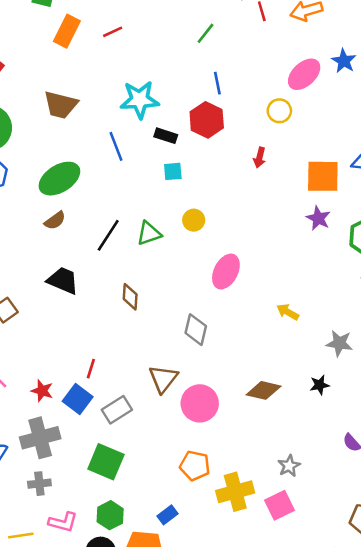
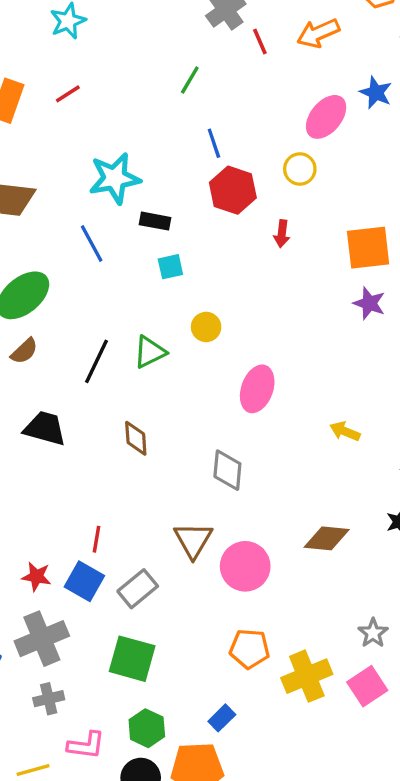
red hexagon: (207, 120) -> (233, 190), moved

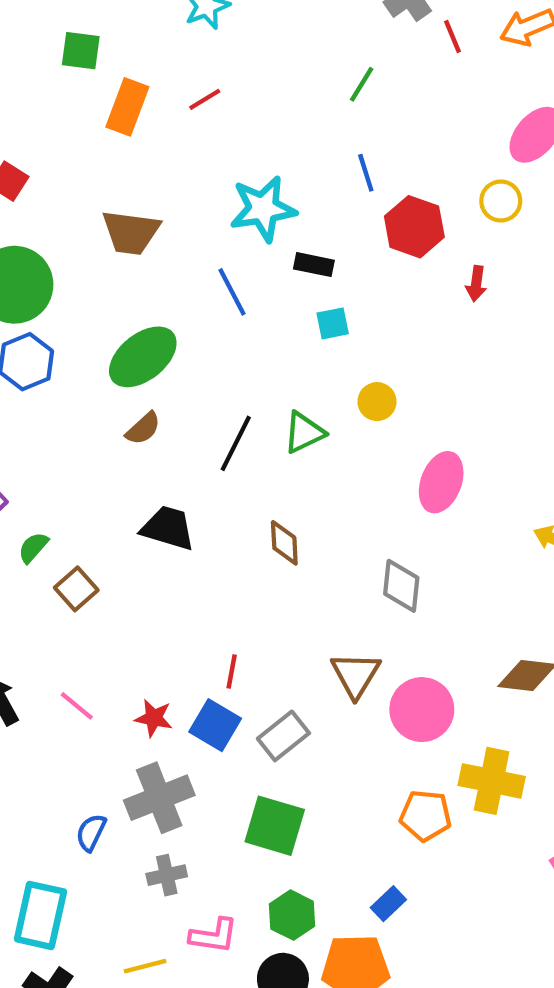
blue line: (214, 143) -> (366, 173), moved
yellow cross: (307, 676) -> (492, 781), moved, turned 33

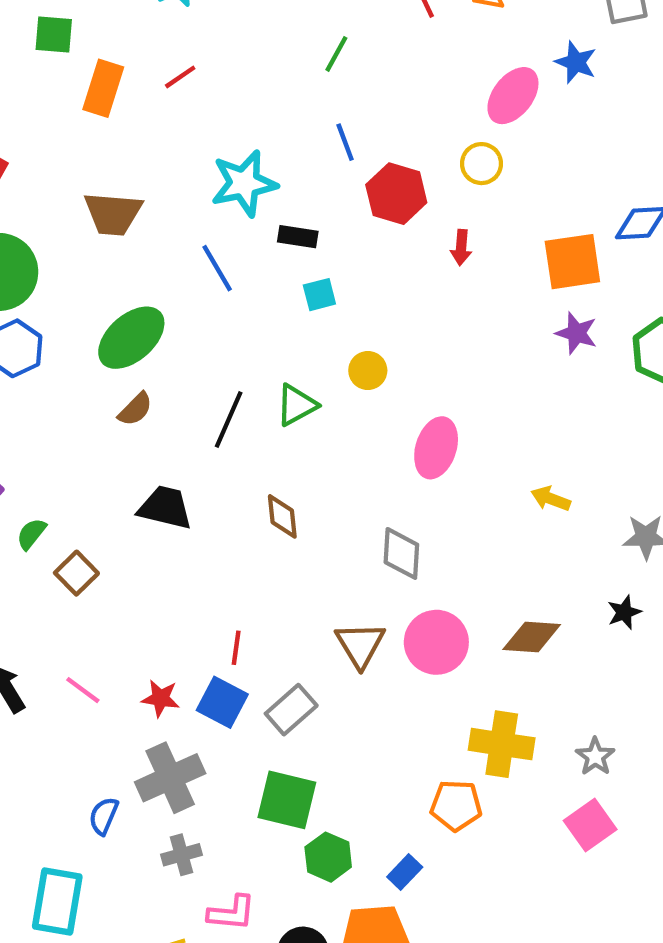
pink circle: (422, 710) -> (436, 642), moved
orange pentagon: (426, 815) -> (456, 805), moved
green hexagon: (292, 915) -> (328, 857), moved

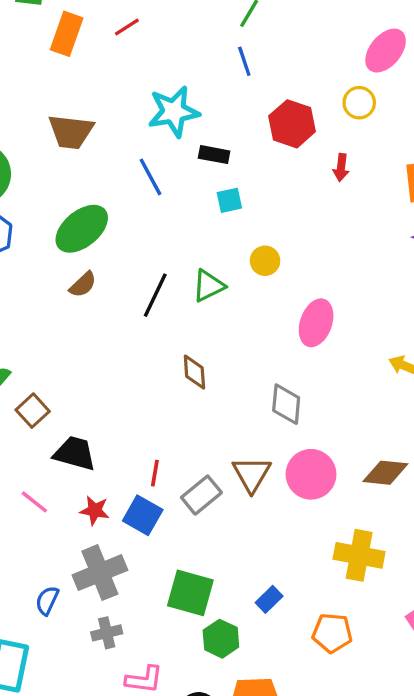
blue line: (345, 142) -> (244, 61), moved
black trapezoid: (165, 507) -> (75, 453), moved
gray rectangle: (291, 710) -> (201, 495), moved
orange pentagon: (456, 805) -> (332, 633), moved
blue rectangle: (405, 872) -> (269, 599), moved

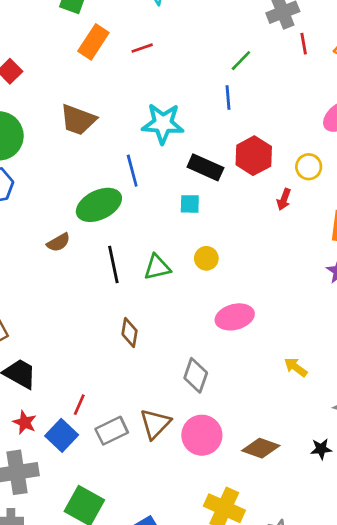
yellow circle: (359, 103) -> (309, 167), moved
black rectangle: (214, 155) -> (205, 167), moved, size x1.4
green ellipse: (82, 229) -> (99, 205), moved
black line: (155, 295) -> (113, 264), turned -51
pink ellipse: (316, 323) -> (235, 317), turned 42

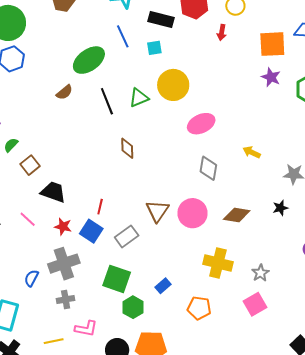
blue line: (132, 171) -> (123, 36), moved
yellow circle: (206, 258) -> (173, 85), size x1.8
gray diamond: (196, 375) -> (208, 168), moved
gray rectangle: (112, 431) -> (127, 236), moved

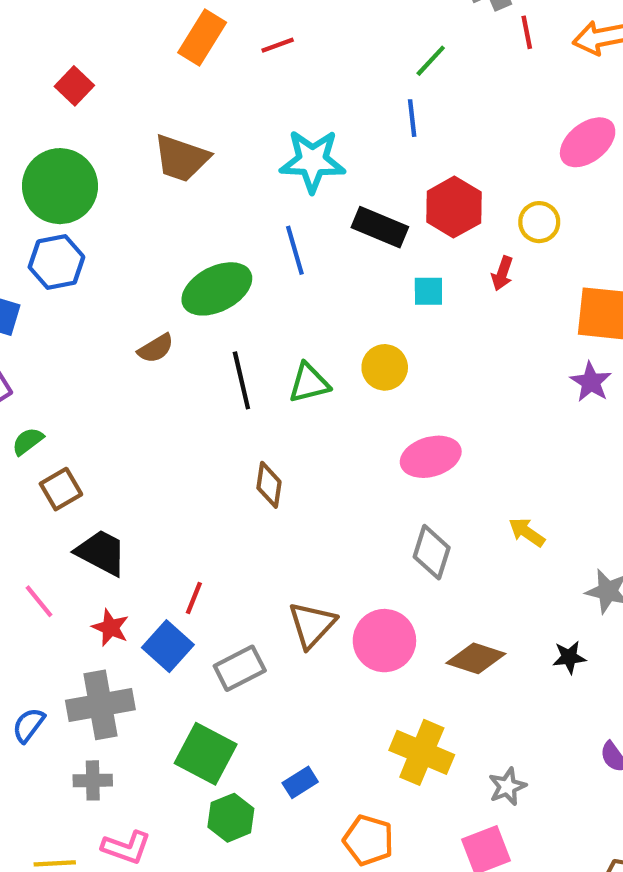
cyan square: (154, 48) -> (428, 291), moved
yellow circle: (173, 85) -> (385, 367), size x0.7

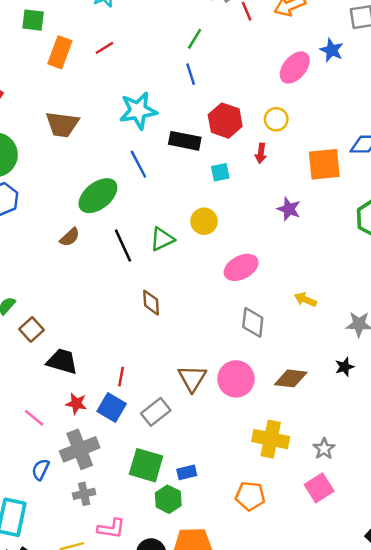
purple star: (591, 382) -> (289, 209), moved
pink line: (39, 601) -> (34, 418), moved
blue rectangle: (300, 782) -> (187, 472), moved, turned 30

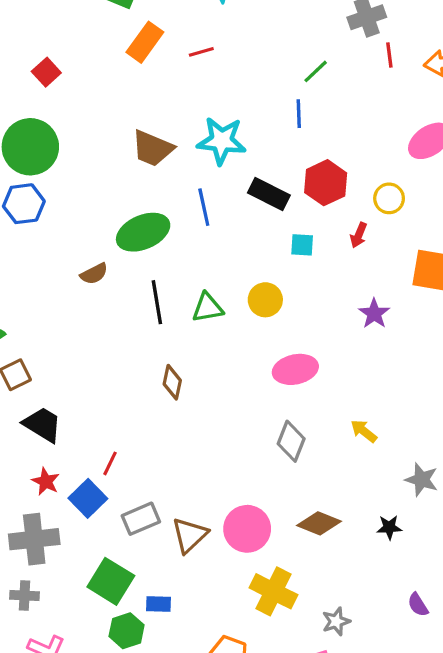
brown trapezoid: (62, 124) -> (153, 148), moved
brown triangle: (192, 378) -> (190, 535), moved
pink circle: (236, 379) -> (247, 529), moved

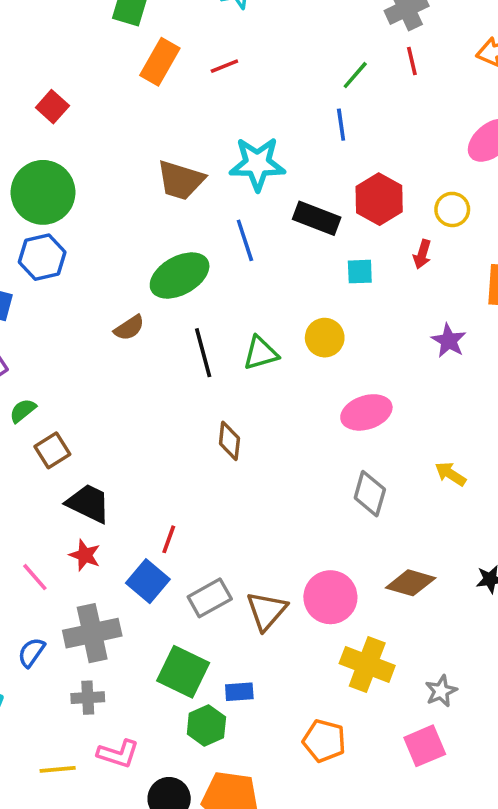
red line: (389, 55) -> (412, 61), moved
red star: (46, 481) -> (85, 555), moved

